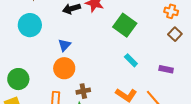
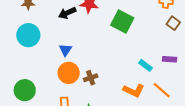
cyan rectangle: (131, 60) -> (146, 65), moved
brown cross: (83, 91) -> (91, 78), moved

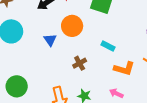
cyan rectangle: (146, 65) -> (108, 46), moved
orange circle: (69, 73) -> (72, 26), moved

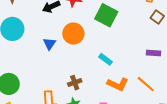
brown cross: (80, 63) -> (75, 83), moved

